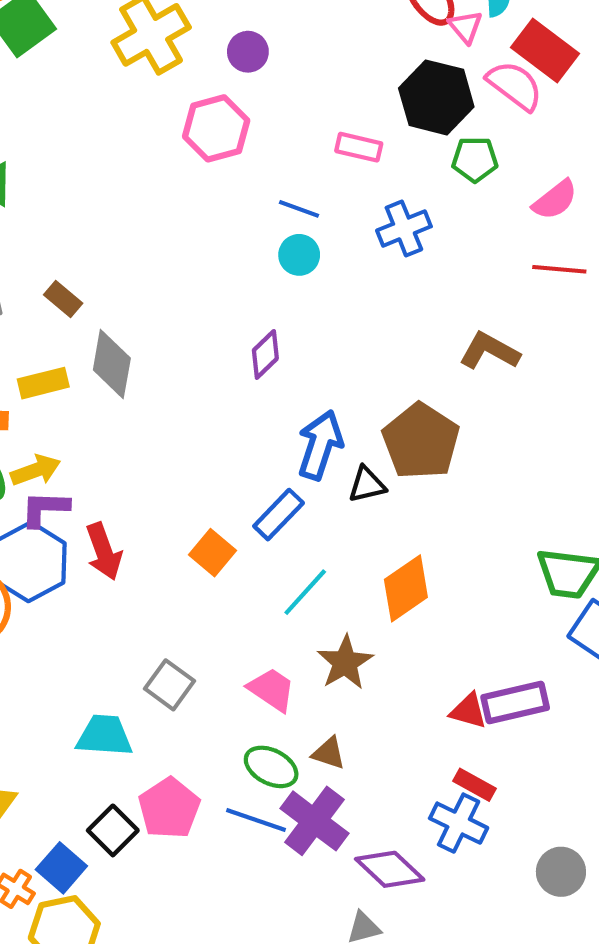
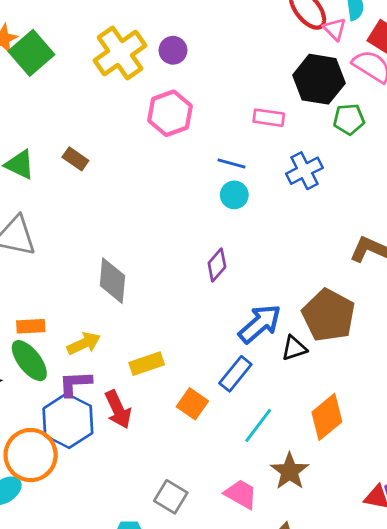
purple circle: (248, 52) -> (173, 50), moved
brown rectangle: (63, 299) -> (75, 159), moved
yellow rectangle: (43, 383) -> (147, 364), moved
blue arrow: (320, 445) -> (260, 324), turned 36
yellow arrow: (36, 470) -> (84, 344), moved

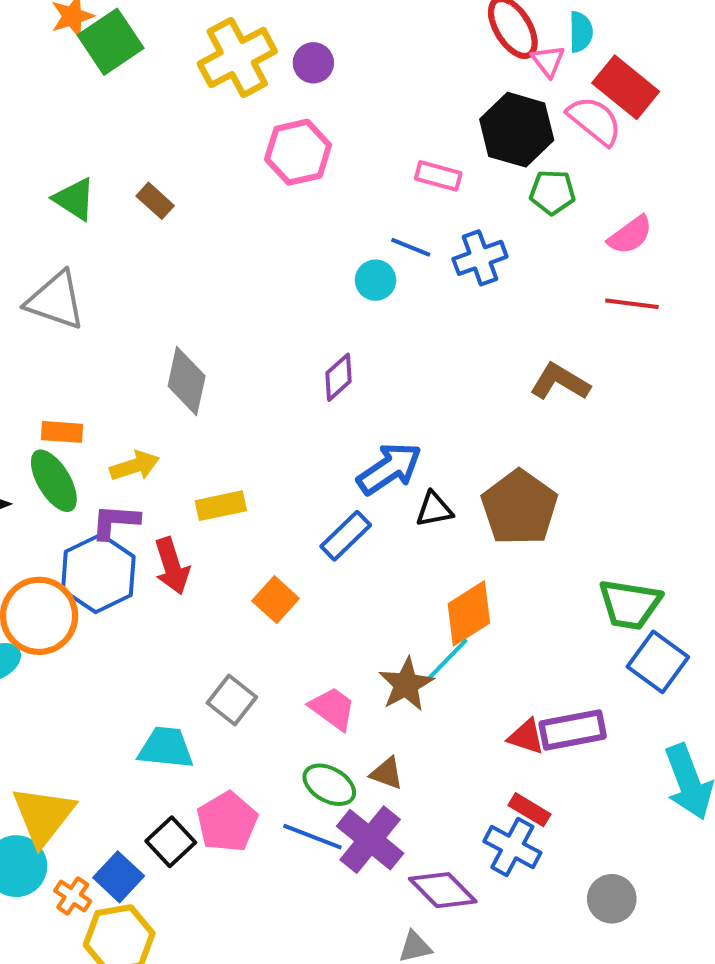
blue line: (231, 163) -> (411, 247), moved
brown pentagon: (329, 315) -> (519, 508), moved
orange square: (192, 404) -> (276, 600), moved
cyan line: (258, 425) -> (446, 660), moved

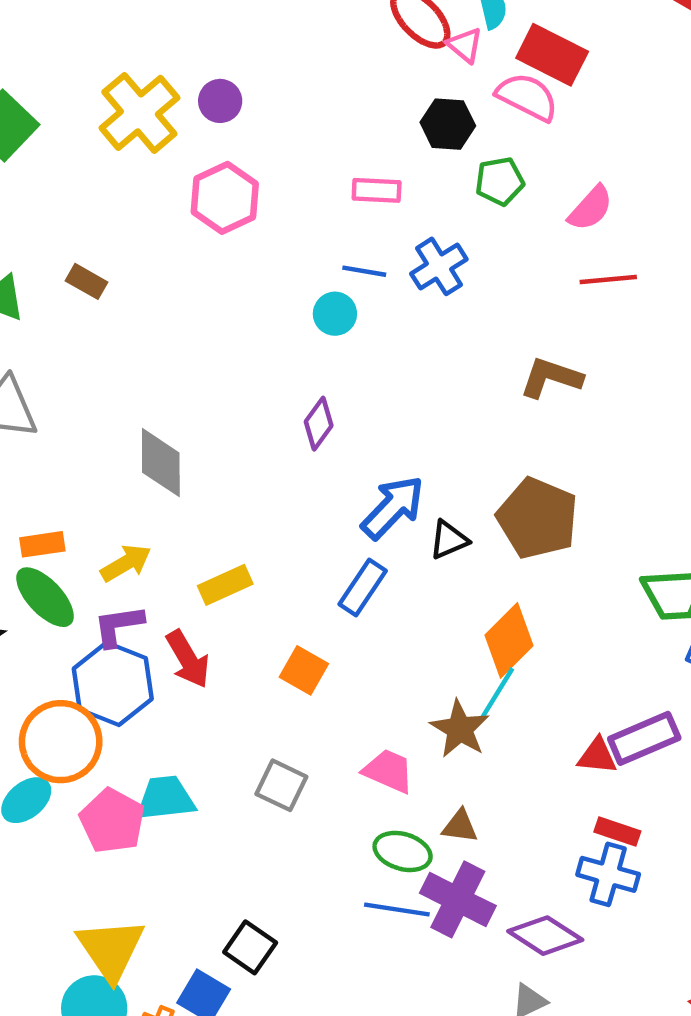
black hexagon: (517, 130) -> (448, 124), size x0.7
cyan trapezoid: (166, 748) -> (165, 798), moved
pink pentagon: (227, 822) -> (112, 821), moved

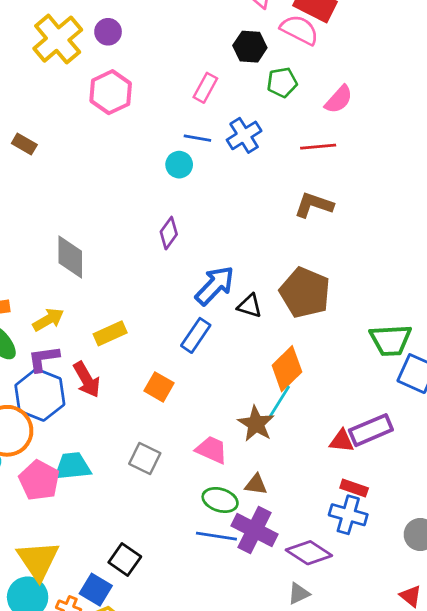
pink rectangle: (377, 190) -> (205, 88), turned -64
red line: (608, 279) -> (318, 147), moved
black triangle: (449, 540) -> (250, 306), turned 40

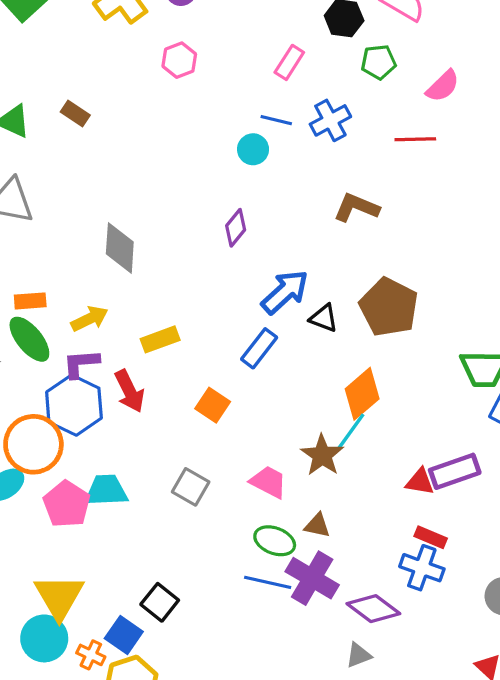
pink hexagon: (111, 92) -> (179, 60), size x0.7
brown L-shape: (314, 205) -> (356, 207), moved

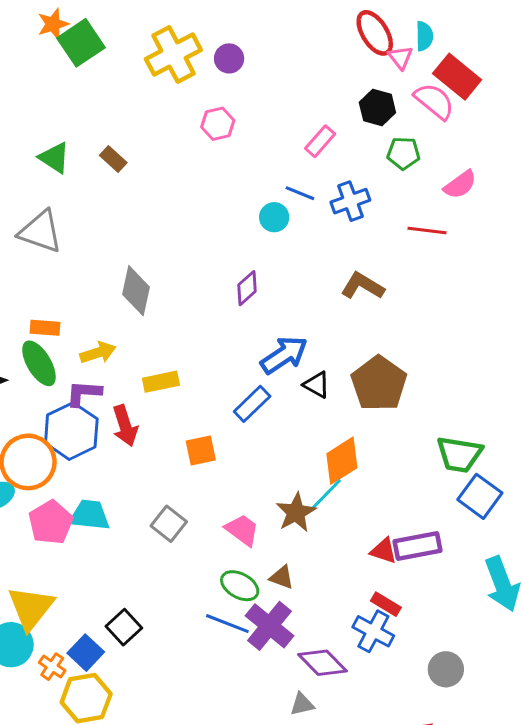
orange square: (213, 405) -> (201, 450), turned 36

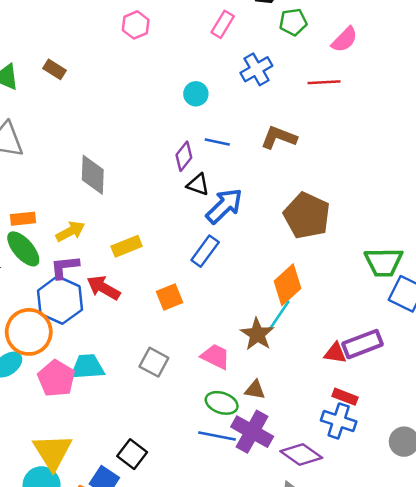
blue line: (300, 193) -> (217, 142), moved
black triangle: (317, 385) -> (198, 185), moved
red arrow: (125, 426) -> (103, 288), turned 148

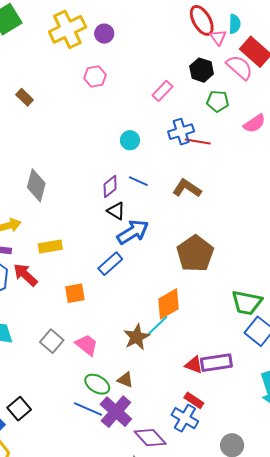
red line: (324, 82) -> (198, 141), moved
pink trapezoid: (215, 357) -> (87, 345), moved

